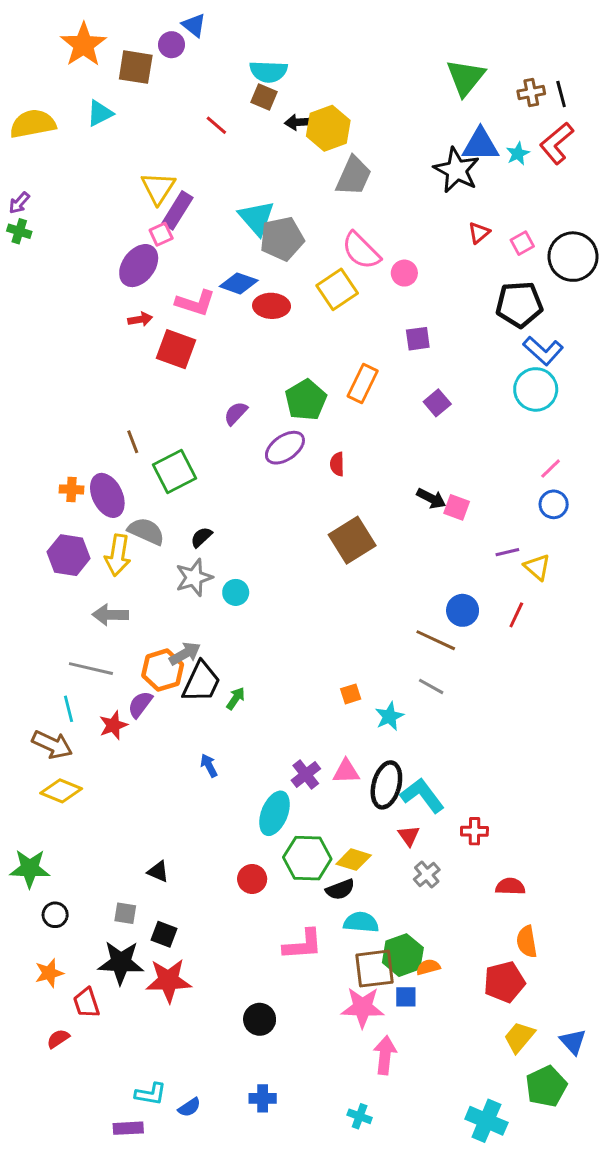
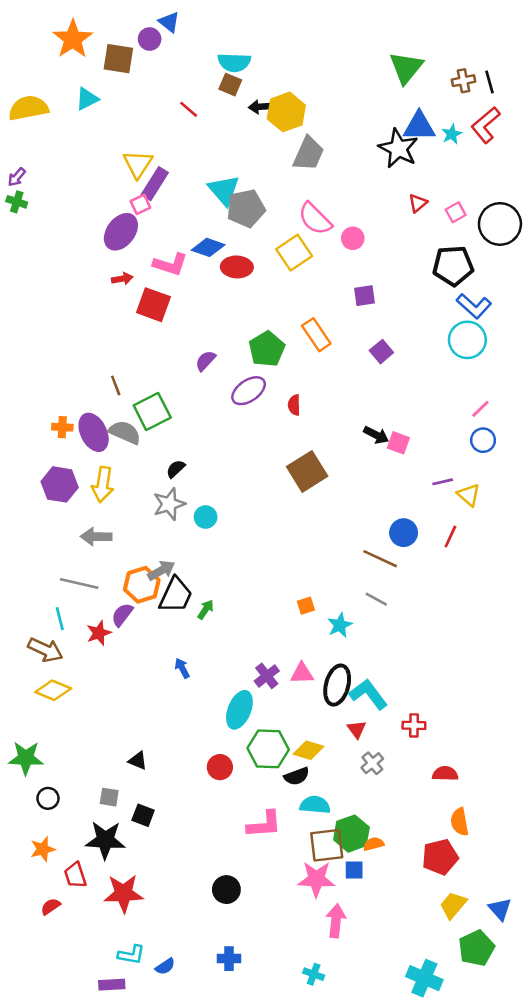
orange rectangle: (363, 383) -> (316, 335), turned -60
gray semicircle: (146, 531) -> (125, 432), moved
red star: (169, 980) -> (124, 893), moved

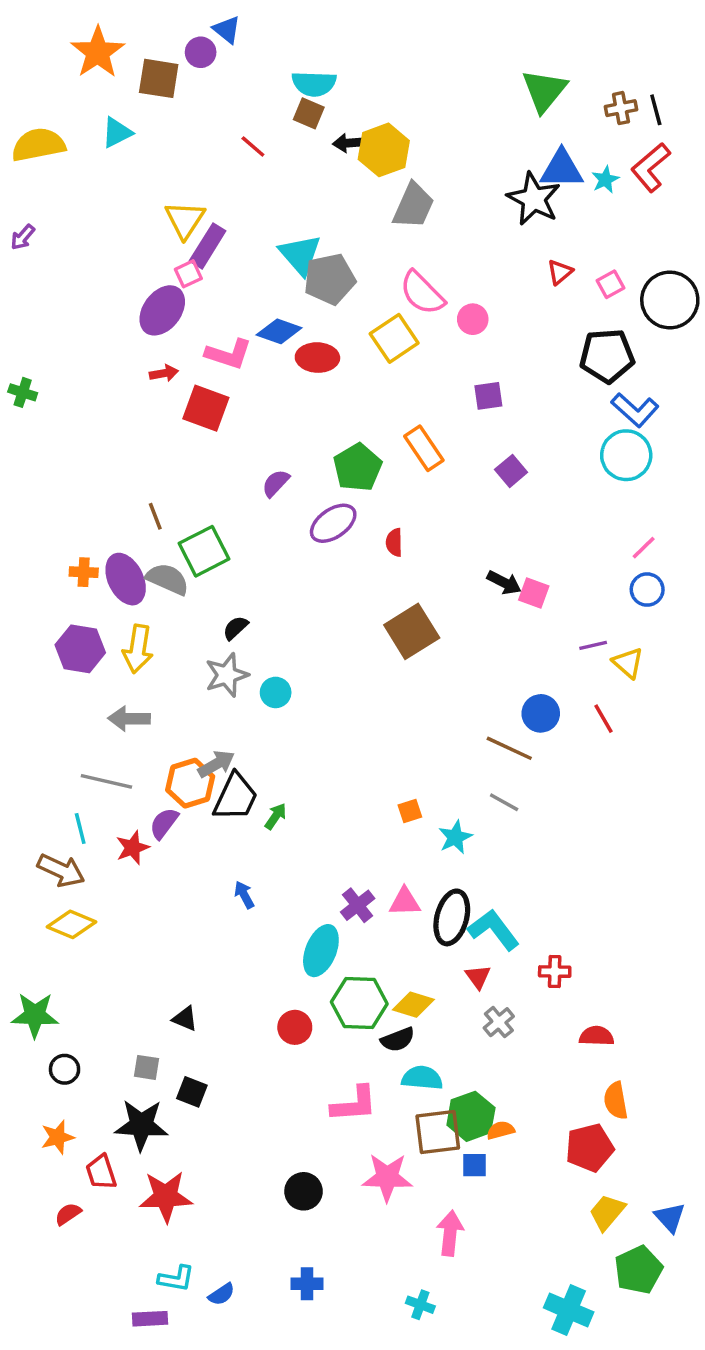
green cross: (17, 202) -> (23, 392), moved
red line: (450, 537) -> (604, 719), turned -55
pink star: (316, 879) -> (387, 1177), moved

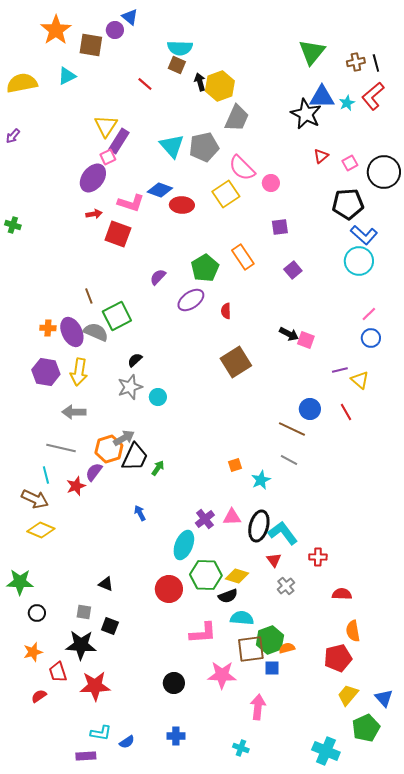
black arrow: (349, 143) -> (200, 82), turned 78
gray pentagon: (330, 279) -> (204, 147), moved
red circle: (295, 1027) -> (169, 589), size x1.4

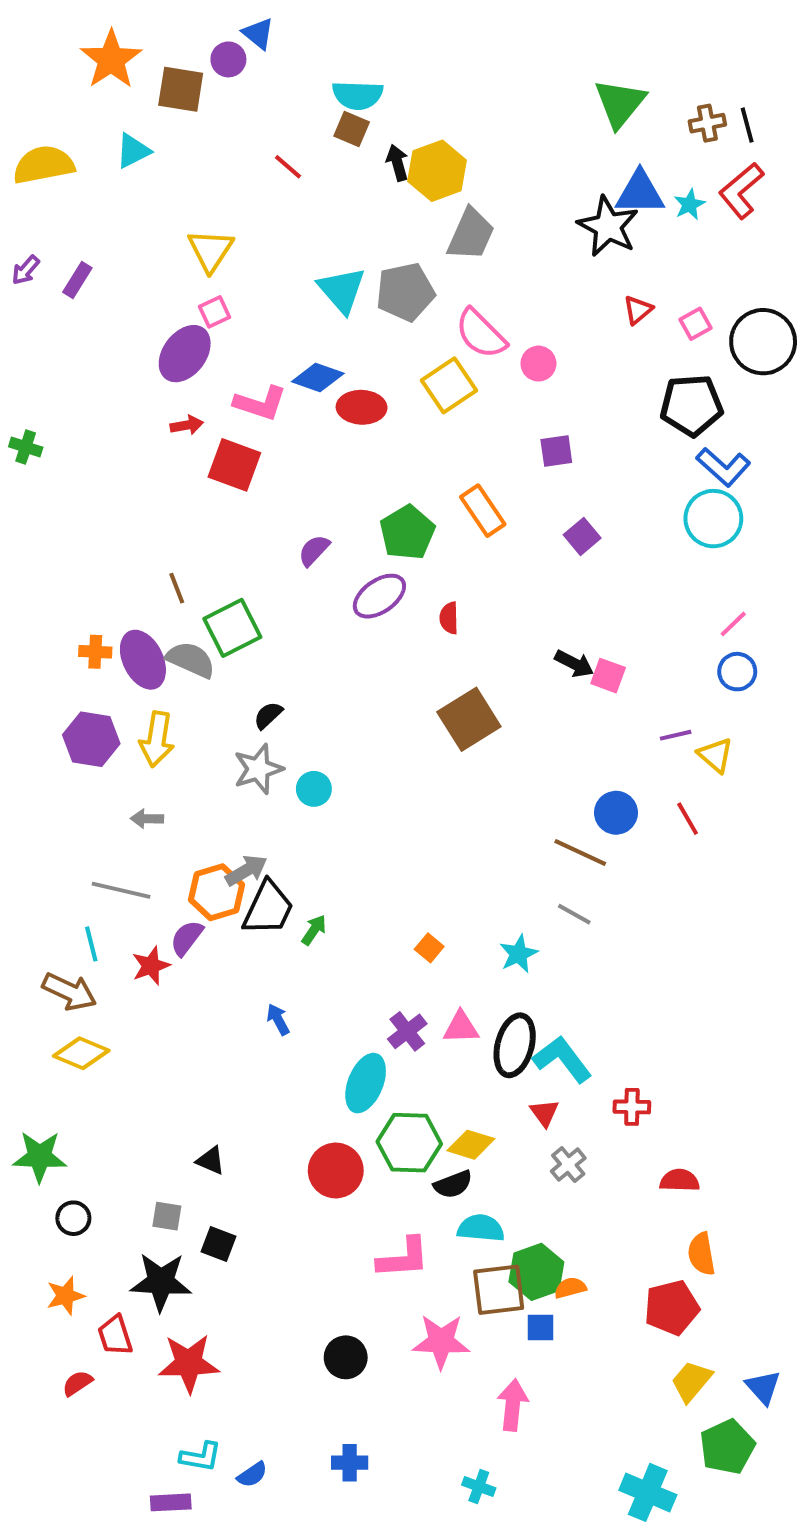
purple rectangle: (119, 141) -> (77, 280), moved, size x0.7
gray arrow: (74, 412) -> (147, 819), size x0.7
orange square: (235, 465) -> (429, 948), moved, turned -32

